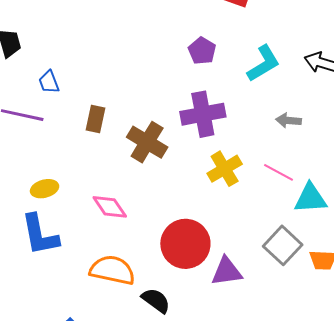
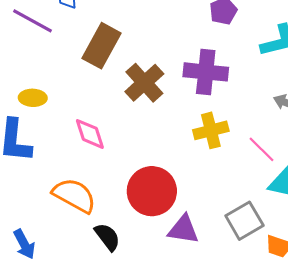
brown rectangle: (95, 119) -> (102, 46), size x1.6

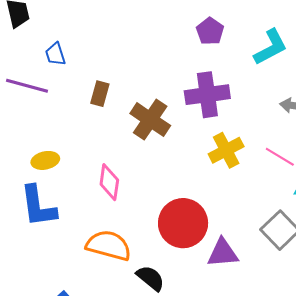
brown rectangle: (102, 46) -> (100, 94), size x0.6
pink diamond: (90, 134) -> (109, 182), turned 39

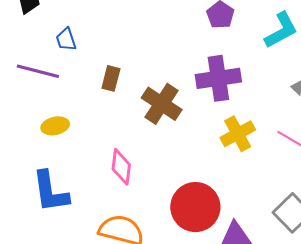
yellow ellipse: (45, 160) -> (55, 126), moved

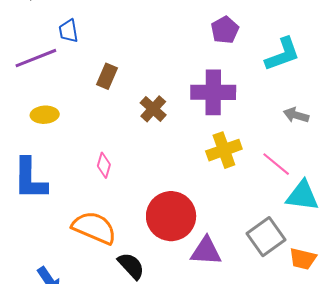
purple line: (38, 71) -> (36, 58), turned -45
brown cross: (162, 104) -> (153, 109), size x0.7
pink diamond: (121, 167) -> (104, 165), size x0.7

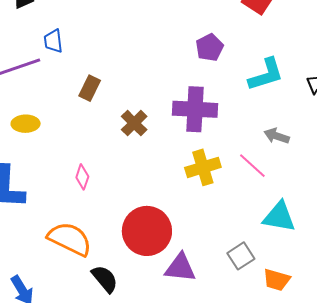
pink line: (276, 164) -> (252, 166), moved
gray square: (266, 237) -> (241, 256), size x0.7

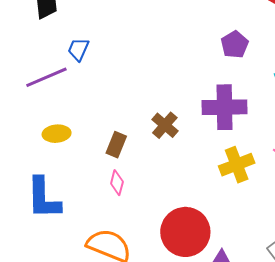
blue trapezoid: (53, 41) -> (78, 49), turned 35
brown rectangle: (90, 88) -> (116, 145), moved

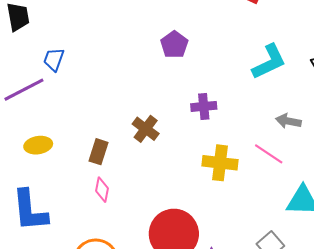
purple pentagon: (235, 44) -> (174, 45), moved
purple cross: (225, 107) -> (204, 106), size x0.6
yellow cross: (237, 165) -> (220, 163), turned 32

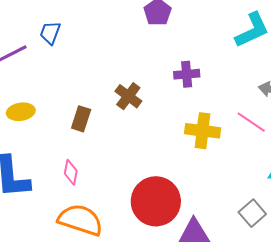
blue trapezoid: (54, 59) -> (50, 33), moved
pink diamond: (102, 190) -> (71, 172), moved

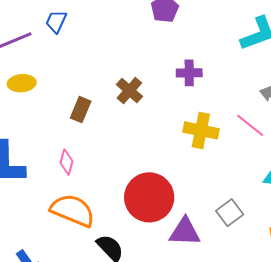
yellow ellipse: (21, 112) -> (22, 83), moved
gray square: (252, 213) -> (230, 213), moved

